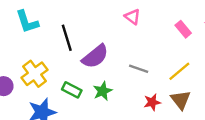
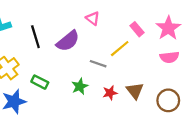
purple semicircle: (95, 56) -> (68, 41), moved
yellow line: (179, 71) -> (120, 49), moved
green star: (103, 91) -> (80, 86), moved

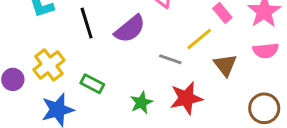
green star: (80, 86) -> (141, 103), moved
brown triangle: (135, 91) -> (225, 65), moved
red star: (110, 93) -> (186, 98), size x1.6

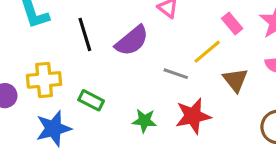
yellow cross: (49, 65) -> (44, 80), turned 32
green star: (141, 103) -> (144, 121), turned 30

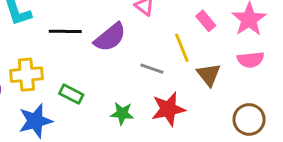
black line: (85, 34) -> (65, 31), turned -72
yellow line: (207, 52) -> (182, 48), turned -72

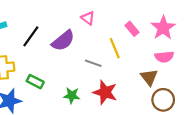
black line: (65, 31) -> (31, 36), turned -55
brown triangle: (209, 75) -> (149, 77), moved
red star: (168, 109) -> (105, 92), turned 30

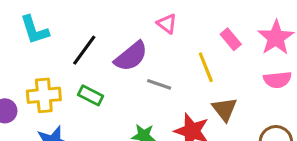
gray line: (93, 63) -> (159, 84), moved
brown triangle: (149, 77) -> (225, 109), moved
green rectangle: (35, 82) -> (91, 95), moved

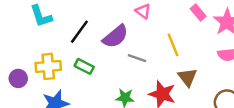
pink rectangle: (231, 39) -> (198, 12), moved

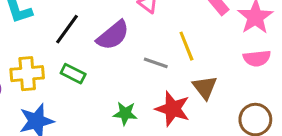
gray line: (137, 58) -> (156, 63), moved

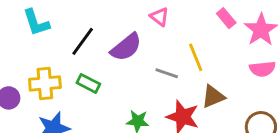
brown triangle: (205, 87) -> (213, 96), turned 45

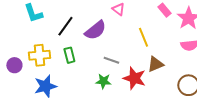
gray line: (167, 73) -> (111, 60), moved
green rectangle: (88, 83) -> (69, 55), turned 49

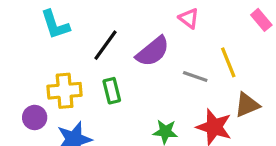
gray line: (111, 60) -> (195, 77), moved
purple circle: (14, 65) -> (35, 117), moved

